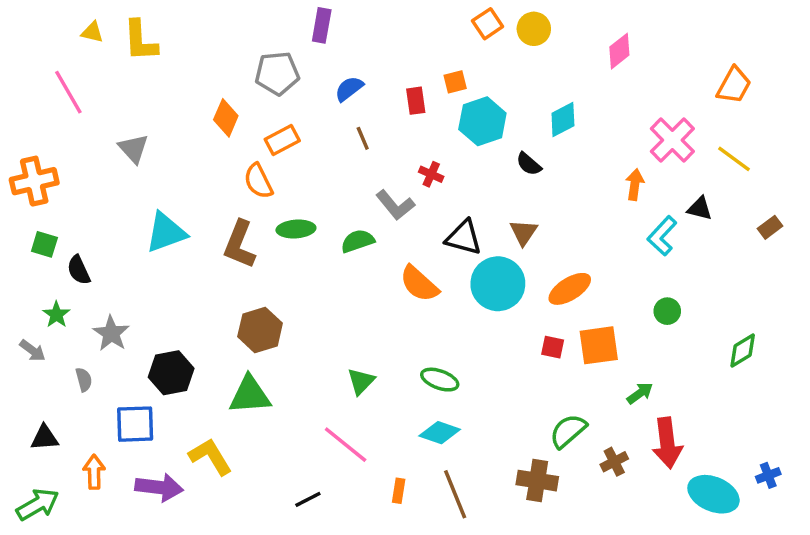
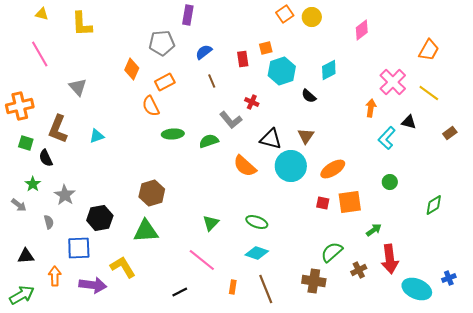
yellow triangle: (92, 32) -> (42, 14), moved
cyan triangle: (166, 232) -> (97, 136), size x0.6
brown L-shape: (240, 244) -> (58, 129), moved

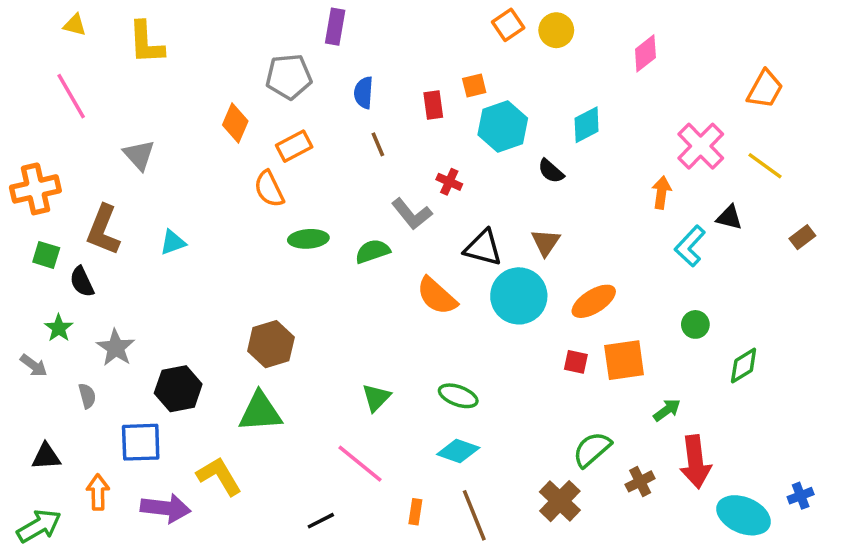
blue semicircle: (204, 52) -> (364, 93), turned -48
green diamond: (434, 205) -> (744, 365), moved
brown cross: (314, 281) -> (560, 501), turned 35

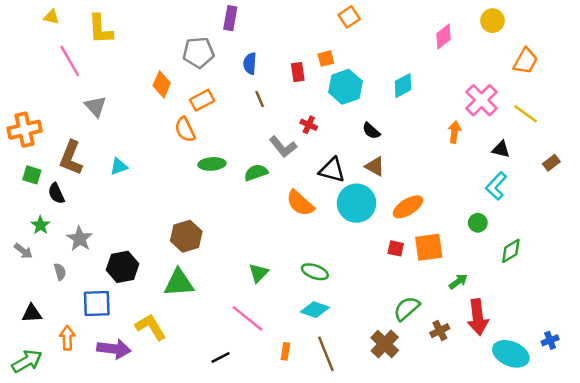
yellow circle: (556, 30) -> (492, 21), moved
pink line: (71, 96) -> (70, 61), moved
black semicircle: (551, 171) -> (371, 131), moved
brown triangle: (546, 242) -> (375, 166), turned -35
cyan L-shape: (690, 246) -> (496, 186), moved

